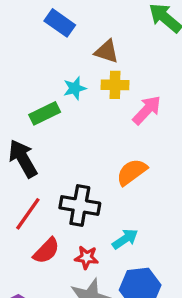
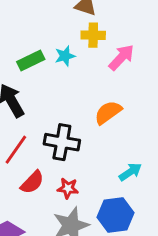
cyan star: (75, 88) -> (65, 56), moved
cyan arrow: (125, 239) -> (130, 172), moved

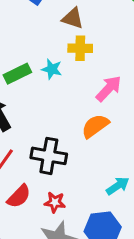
cyan star: (65, 56) -> (52, 69), turned 30
pink arrow: (121, 57) -> (109, 89), moved

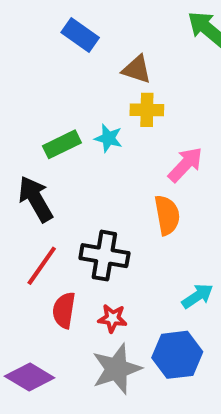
orange semicircle: (95, 126) -> (167, 215), turned 116
red semicircle: (19, 196) -> (64, 310), turned 145

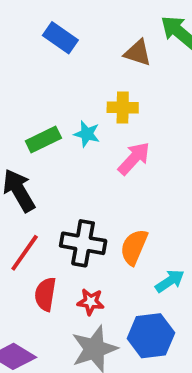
brown triangle: (137, 69) -> (138, 53), moved
pink arrow: (185, 165) -> (134, 158), moved
orange semicircle: (167, 215) -> (134, 247), moved, turned -147

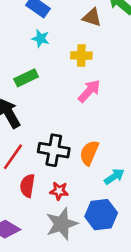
cyan star: (87, 134) -> (41, 38), moved

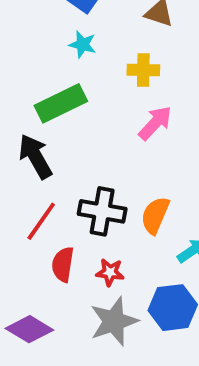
green rectangle: (26, 78) -> (61, 103), size x1.4

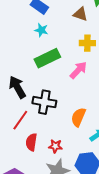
yellow cross: (143, 70) -> (87, 43), moved
green rectangle: (61, 103) -> (47, 58), moved
black cross: (102, 211) -> (44, 102), moved

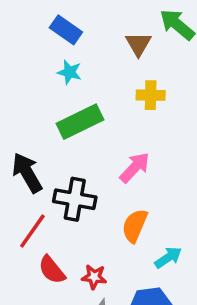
brown triangle: (80, 14) -> (138, 44), turned 42
pink arrow: (78, 70) -> (135, 167), moved
red semicircle: (31, 142) -> (52, 270), turned -48

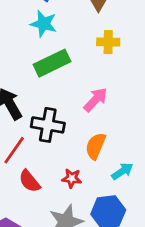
cyan star: (69, 72) -> (44, 24), size x1.4
red star: (94, 277) -> (72, 178), moved

